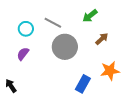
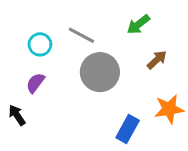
black arrow: (11, 86) -> (17, 115), moved

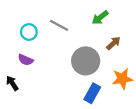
gray circle: (100, 72) -> (86, 61), moved
purple semicircle: (35, 83) -> (26, 60), turned -104

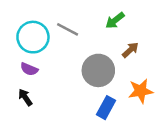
cyan circle: (29, 32) -> (33, 37), size x1.6
black arrow: (12, 83) -> (25, 97), moved

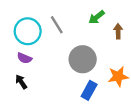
gray line: (68, 29) -> (57, 25), turned 30
brown arrow: (130, 50) -> (118, 31), moved, turned -48

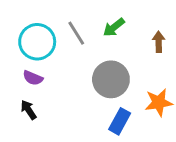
green arrow: (97, 17) -> (114, 27), moved

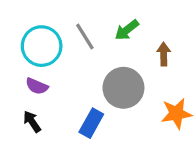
brown arrow: (159, 42) -> (164, 54), moved
blue rectangle: (120, 121) -> (91, 123), moved

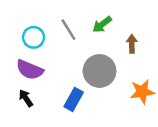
cyan circle: (42, 46) -> (34, 37), size x0.7
purple semicircle: (37, 86) -> (30, 70), size x1.5

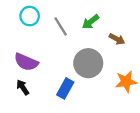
cyan circle: (34, 37) -> (30, 16), moved
brown arrow: (132, 44) -> (117, 39), turned 119

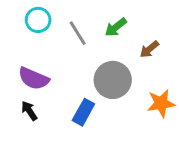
brown arrow: (117, 39) -> (149, 49), turned 112

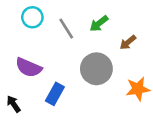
black arrow: (29, 111) -> (14, 104), moved
blue rectangle: (83, 112) -> (55, 94), moved

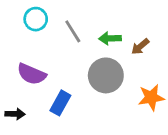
green arrow: (99, 24) -> (110, 38), moved, turned 36
black arrow: (14, 104) -> (15, 114), turned 126

